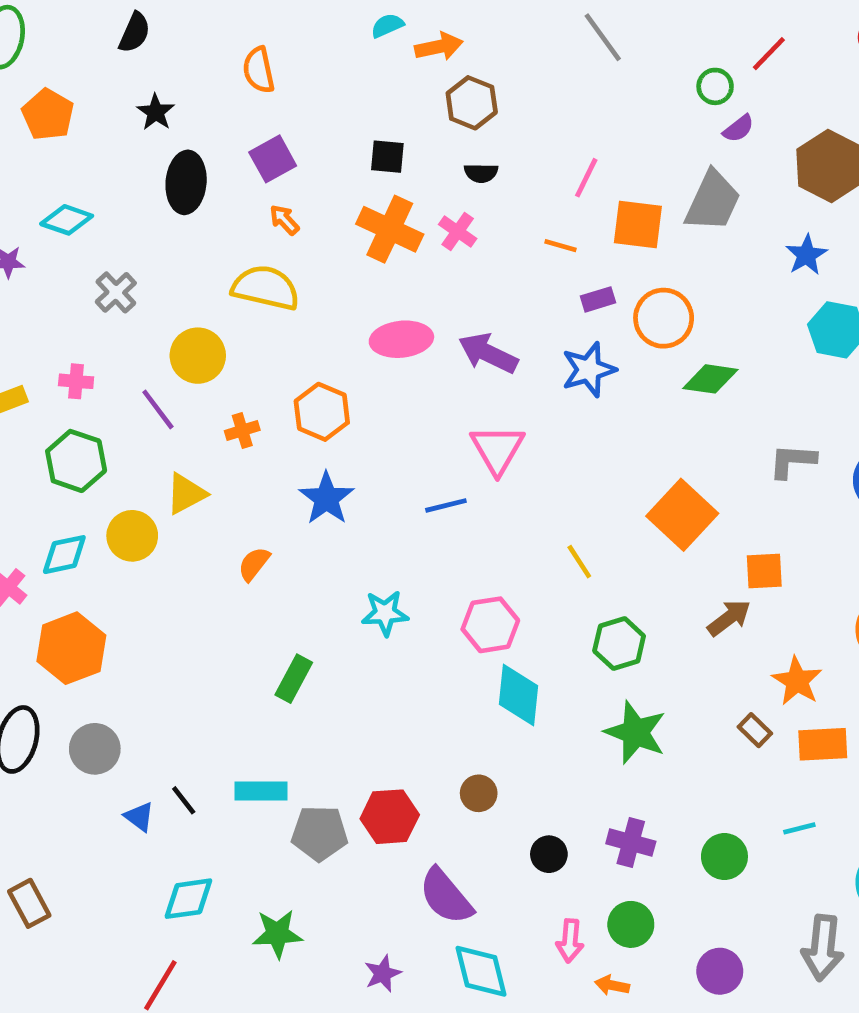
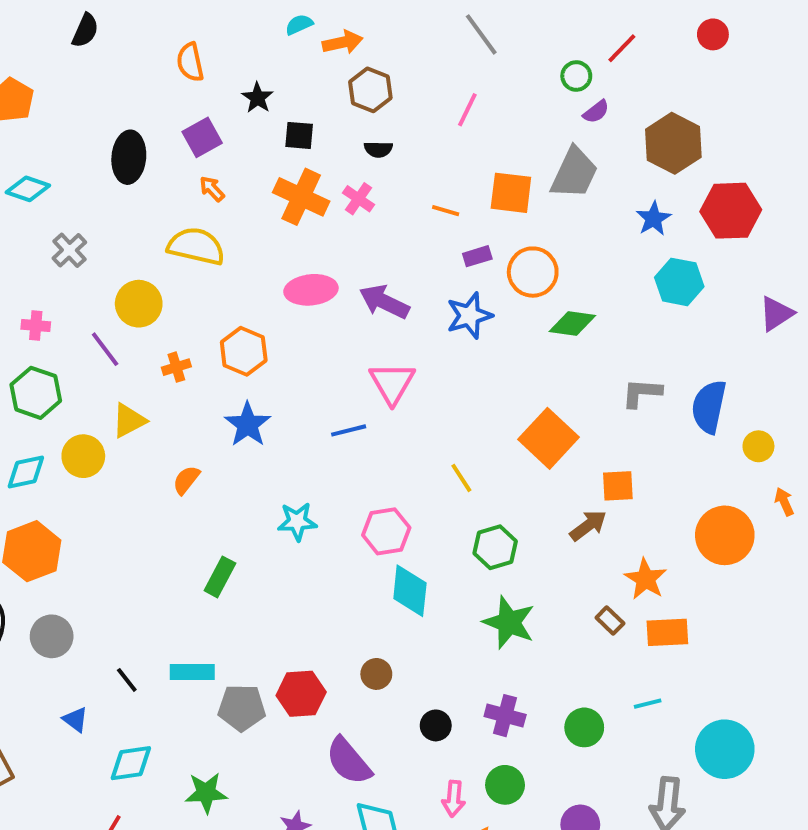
black star: (156, 112) -> (258, 98), moved
pink line: (586, 178) -> (467, 110), moved
blue triangle: (139, 817) -> (75, 720), moved

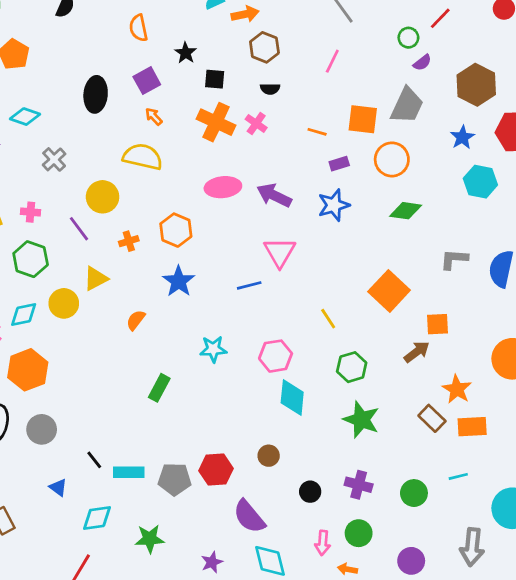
orange circle: (533, 272) -> (392, 159), moved
brown rectangle: (610, 621) -> (432, 418), size x1.4
cyan rectangle: (192, 672) -> (129, 472), moved

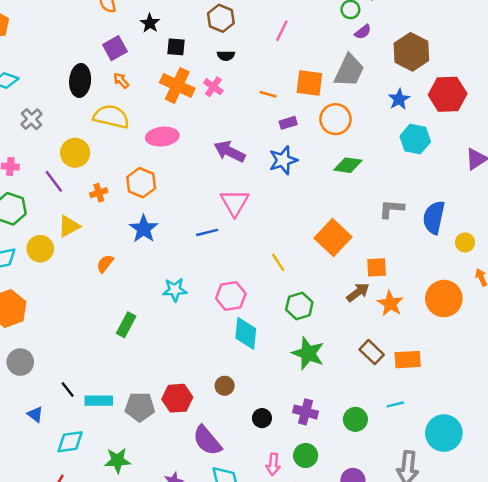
black ellipse: (96, 94) -> (80, 81), moved
pink ellipse: (223, 187) -> (162, 137), moved
orange star: (457, 389) -> (390, 304), moved

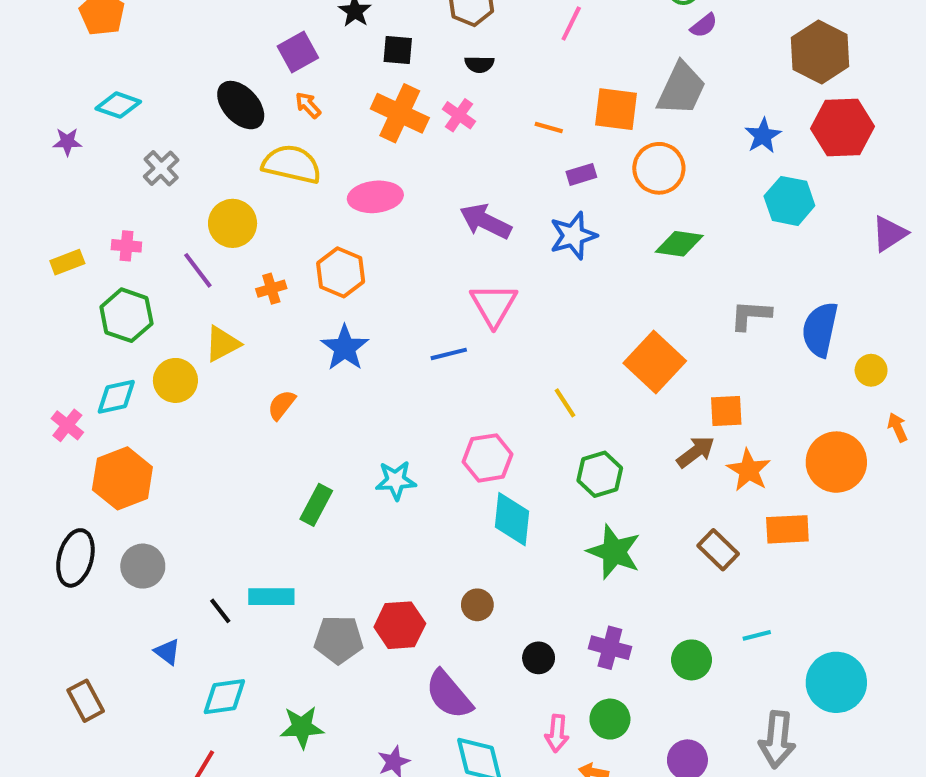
brown hexagon: (411, 52) -> (820, 52), moved
black ellipse: (80, 81) -> (241, 105), turned -48
cyan star: (175, 290) -> (396, 480), moved
orange rectangle: (408, 360) -> (787, 529), moved
cyan rectangle: (99, 401) -> (271, 597), moved

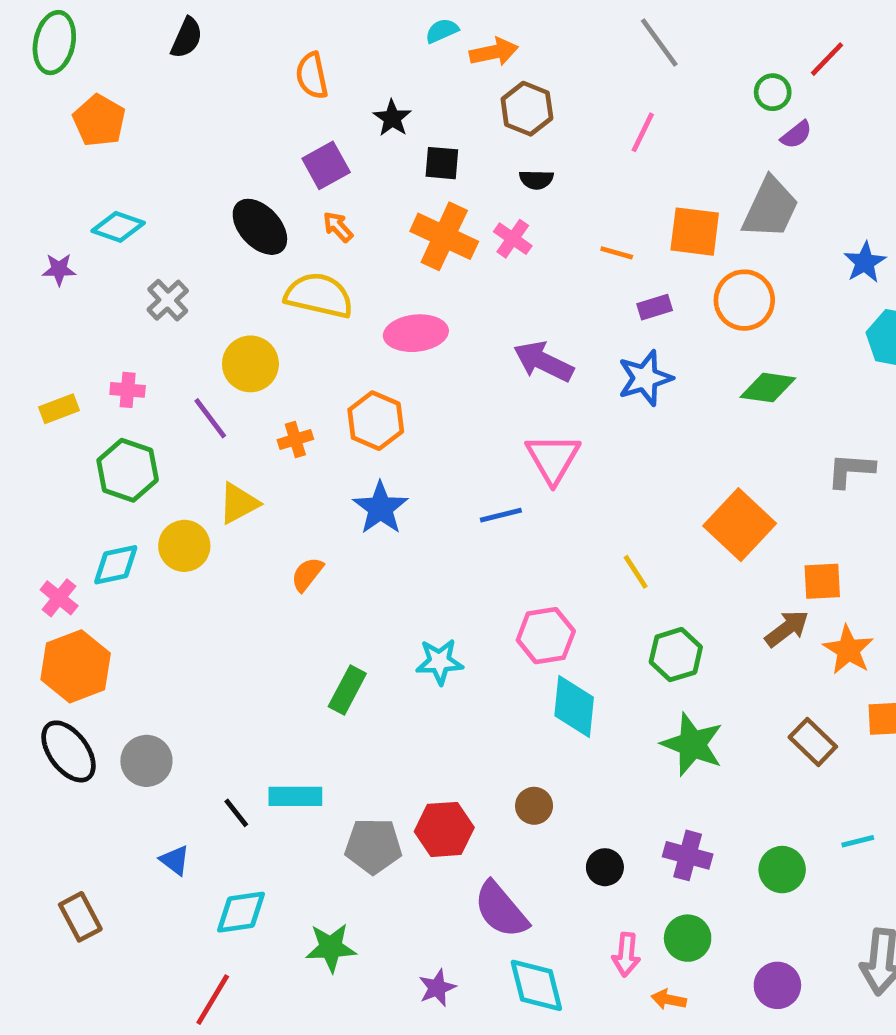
orange hexagon: (122, 478) -> (76, 666), moved
black ellipse: (75, 558) -> (69, 751), turned -52

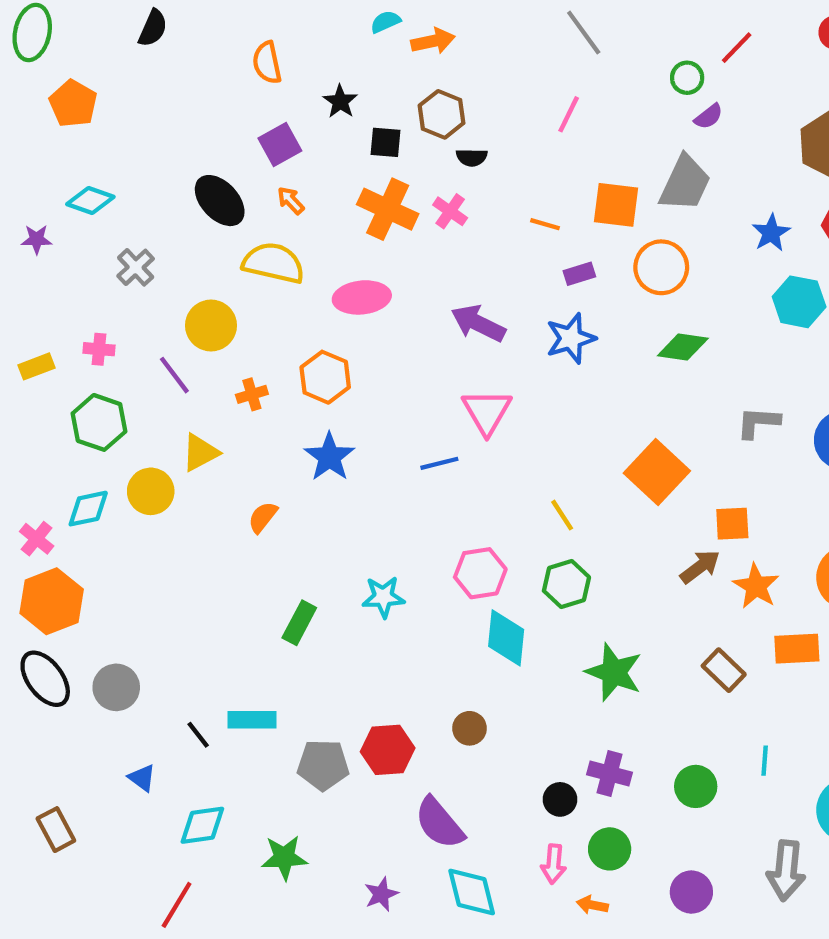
brown hexagon: (527, 109) -> (442, 114), moved
green hexagon: (676, 655) -> (566, 584), moved
cyan line: (858, 841) -> (765, 761), turned -72
black circle: (605, 867) -> (560, 799), moved

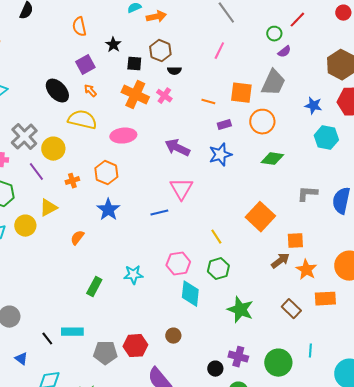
blue star: (771, 233) -> (313, 106), turned -30
gray cross: (136, 267) -> (24, 137), moved, size x1.5
green circle: (696, 786) -> (278, 363), size x1.4

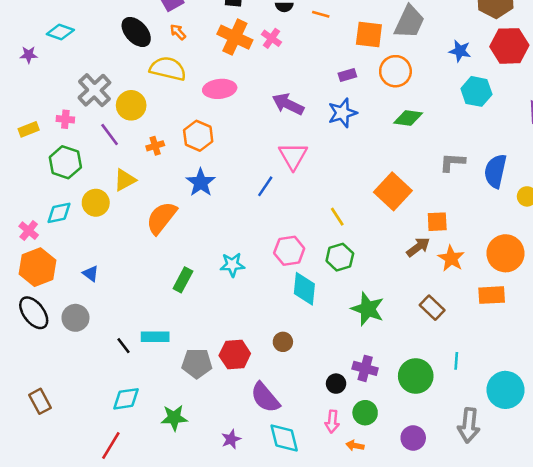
orange line: (208, 102) -> (321, 14), moved
blue line: (159, 213) -> (265, 186), turned -42
orange semicircle: (77, 238) -> (161, 218), size x1.8
orange rectangle: (325, 299) -> (492, 295), moved
blue triangle: (21, 359) -> (91, 274), moved

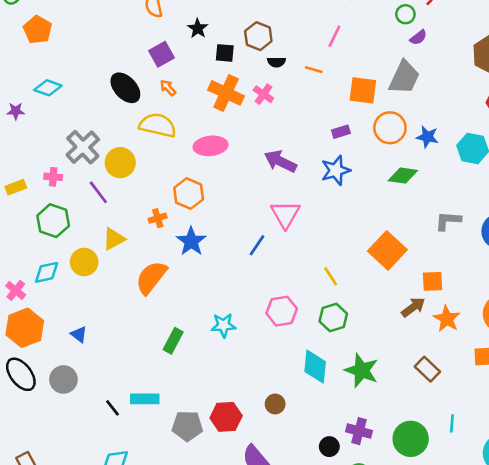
blue star: (460, 51) -> (427, 137), moved
orange cross: (155, 146) -> (158, 218), moved
cyan diamond: (304, 289) -> (315, 367), moved

